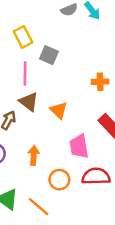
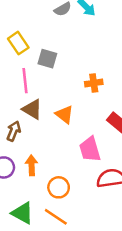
orange cross: (100, 82) -> (94, 83), moved
orange arrow: (34, 155) -> (31, 165), moved
orange circle: (59, 180) -> (59, 187), moved

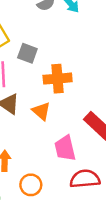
orange cross: (94, 83) -> (58, 79), moved, size x1.5

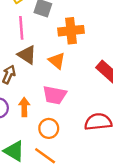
pink trapezoid: (65, 148) -> (55, 95), moved, turned -65

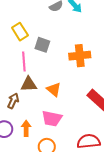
orange cross: (71, 31) -> (80, 56), moved
brown triangle: (27, 55) -> (29, 84), turned -36

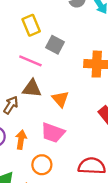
pink line: (24, 61) -> (30, 61), turned -72

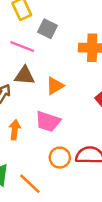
orange triangle: (60, 99) -> (55, 86), turned 42
orange circle: (42, 165) -> (60, 158), moved

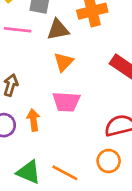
brown triangle: (25, 76) -> (58, 30), moved
orange circle: (60, 158) -> (109, 161), moved

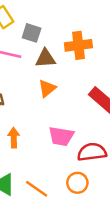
pink trapezoid: (66, 102) -> (61, 136), moved

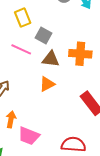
pink trapezoid: (61, 136) -> (29, 136), moved

